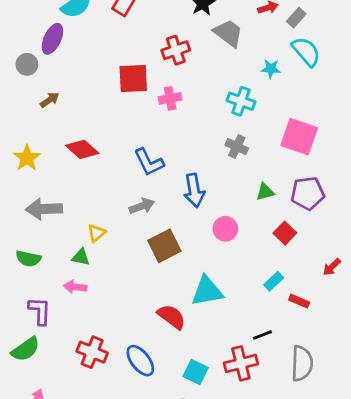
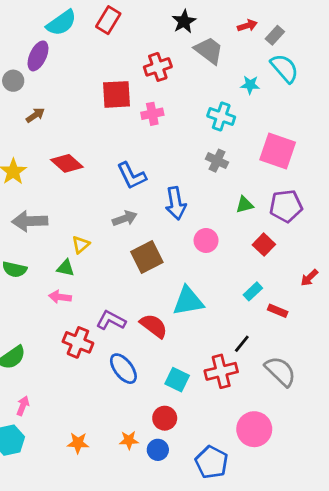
purple L-shape: (40, 311) -> (111, 320), moved, turned -64
black line: (262, 335) -> (242, 344), turned -30
red cross: (92, 352) -> (78, 342), moved
gray semicircle: (302, 363) -> (280, 371), turned -48

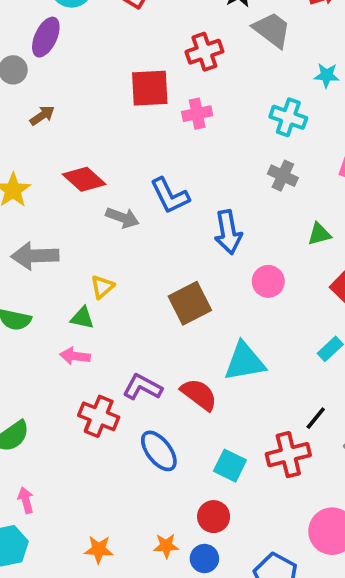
gray arrow: (125, 218) -> (122, 218), moved, turned 40
pink arrow: (23, 406) -> (26, 500), turned -36

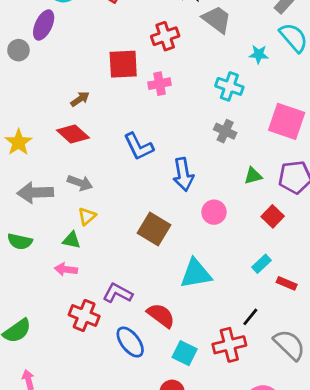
brown arrow: (42, 115) -> (80, 99), moved
gray arrow: (122, 218) -> (80, 183), moved
brown square: (190, 303) -> (154, 229), turned -32
red semicircle: (199, 394) -> (161, 315), moved

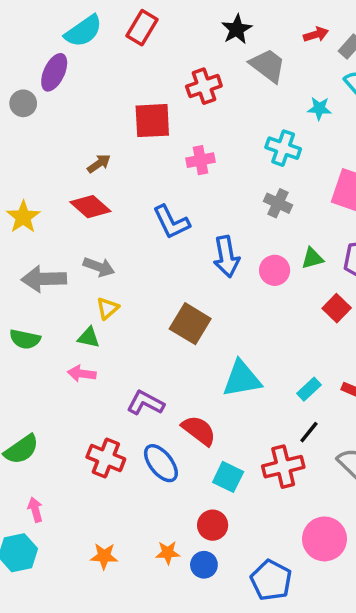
pink cross: (160, 84) -> (201, 160), moved
pink circle: (214, 212) -> (275, 270), moved
cyan rectangle: (261, 264) -> (309, 389), moved
red cross: (84, 315) -> (106, 458), moved

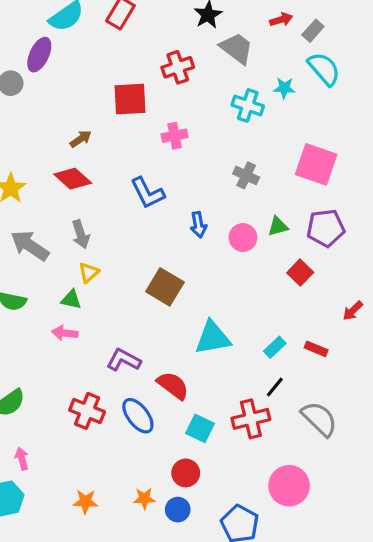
cyan cross: (283, 148) -> (248, 105), moved
blue arrow: (226, 257) -> (198, 225), size x0.7
gray arrow: (99, 267) -> (81, 234), turned 52
gray arrow: (44, 279) -> (30, 245), turned 36

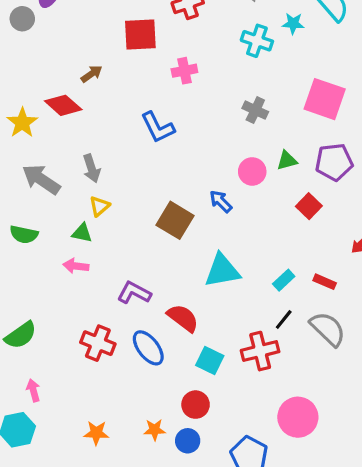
red diamond: (73, 179) -> (63, 105), moved
blue arrow: (198, 225) -> (221, 201), moved, turned 145
gray semicircle: (319, 419) -> (328, 329), moved

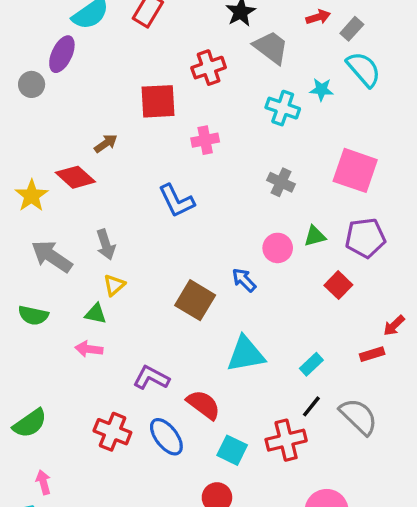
red rectangle: (325, 282) -> (372, 354), moved, turned -40

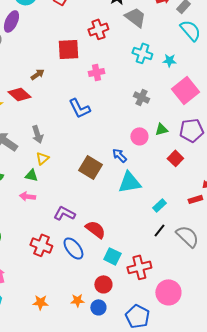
cyan star: (321, 90) -> (169, 60), moved
pink square: (355, 170) -> (185, 90), turned 32
cyan triangle: (246, 354) -> (129, 182), moved
red cross: (286, 440) -> (139, 267), moved

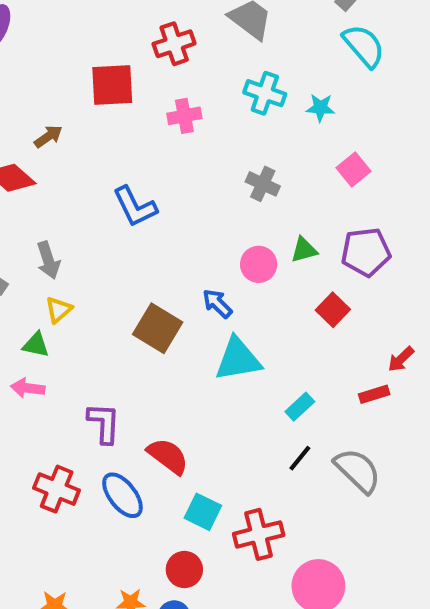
pink cross: (96, 72) -> (184, 116), moved
pink square: (185, 90) -> (353, 169), size x0.6
purple L-shape: (64, 213) -> (104, 423), turned 65

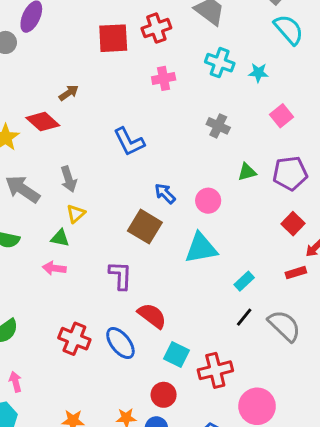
red square: (112, 85) -> (113, 38), moved
pink circle: (259, 264) -> (208, 201), moved
blue arrow: (217, 304) -> (165, 193), moved
red square: (333, 310) -> (293, 224), moved
purple L-shape: (104, 423) -> (120, 275), moved

